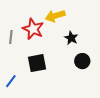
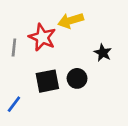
black star: (71, 38) -> (103, 53), moved
black circle: (82, 61) -> (77, 78), moved

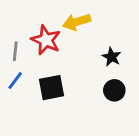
black circle: (77, 78) -> (114, 90), moved
blue line: (14, 104) -> (15, 81), moved

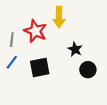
yellow arrow: (77, 22) -> (59, 17), turned -72
black star: (112, 57) -> (75, 49), moved

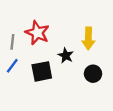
yellow arrow: (59, 17) -> (88, 38), moved
black star: (75, 49) -> (66, 56), moved

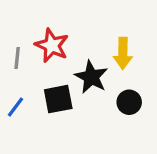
black star: (66, 56) -> (91, 77), size x1.5
blue line: (12, 66) -> (16, 107), moved

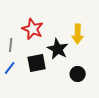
gray line: (17, 58) -> (11, 45), moved
black circle: (129, 102) -> (78, 74), moved

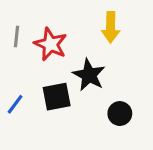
yellow arrow: (78, 34) -> (111, 27), moved
gray line: (11, 45) -> (17, 36), moved

